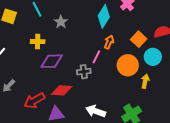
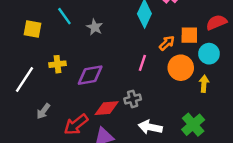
orange square: (139, 39) -> (189, 35), turned -35
yellow cross: (38, 42) -> (57, 64), moved
orange arrow: (109, 42) -> (167, 43), moved, turned 32
gray cross: (84, 72) -> (133, 99), moved

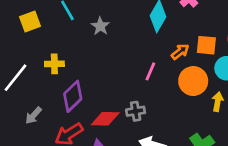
yellow square: (33, 29) -> (30, 22), turned -36
purple diamond: (90, 75) -> (73, 96), moved, turned -40

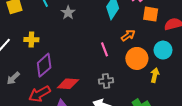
orange square: (206, 45) -> (151, 14), moved
pink line: (150, 71) -> (104, 49), turned -48
gray cross: (136, 111) -> (106, 81), moved

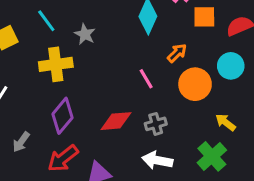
yellow cross: (31, 40) -> (56, 64), moved, size x1.5
yellow arrow: (155, 75) -> (226, 122), moved, turned -56
red diamond: (68, 84) -> (116, 121), moved

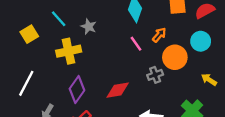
pink line: (146, 79) -> (136, 44), moved
yellow arrow: (226, 122) -> (209, 80), moved
gray cross: (156, 124) -> (155, 75), moved

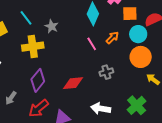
cyan circle: (201, 41) -> (138, 34), moved
orange circle: (175, 57) -> (141, 57), moved

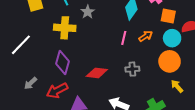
pink line: (92, 44) -> (124, 38), turned 32
purple diamond: (38, 80) -> (62, 62), turned -35
gray arrow: (11, 98) -> (30, 83), moved

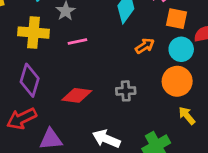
pink line: (124, 38) -> (77, 41), moved, turned 64

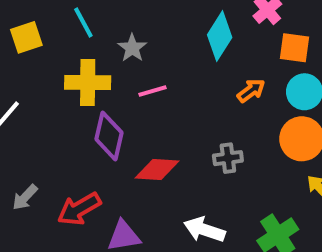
purple diamond: (30, 80) -> (109, 136), moved

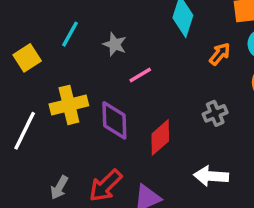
cyan line: (83, 23) -> (70, 34), turned 72
yellow cross: (88, 82) -> (69, 105), moved
red diamond: (157, 170) -> (160, 137), turned -30

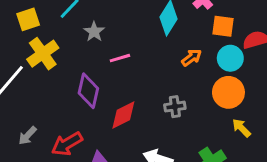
gray star: (115, 44) -> (94, 32), moved
yellow cross: (69, 105) -> (43, 54), moved, turned -36

